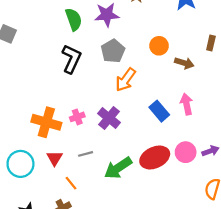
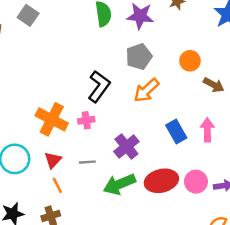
black L-shape: (71, 59) -> (99, 86), moved
purple cross: (109, 118) -> (126, 146), moved
orange line: (71, 183) -> (57, 185), moved

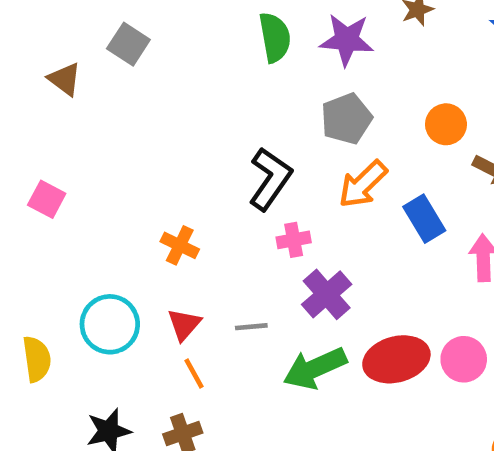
orange cross: (52, 119) -> (180, 245), size x0.6
pink cross: (86, 120) -> (294, 240), moved
blue rectangle: (176, 132) -> (424, 219), moved

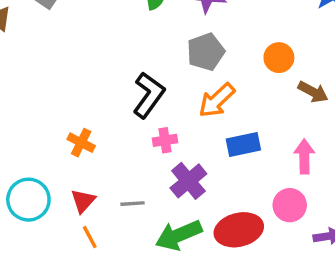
blue rectangle: (424, 219) -> (243, 145), moved, turned -72
pink circle: (464, 359) -> (290, 205), moved

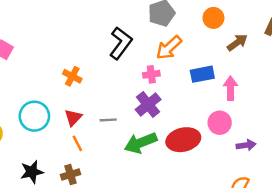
brown arrow: (313, 92) -> (237, 43), turned -65
pink cross: (165, 140) -> (151, 74), moved
blue rectangle: (243, 145) -> (202, 74), moved

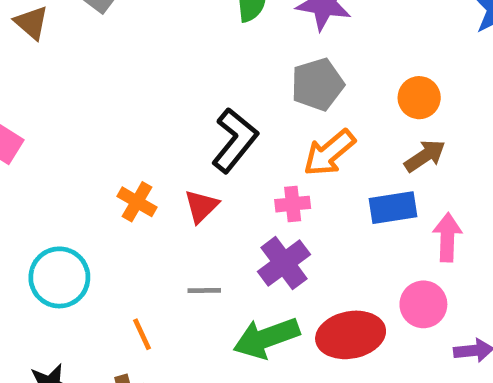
brown arrow: (237, 43) -> (425, 156), moved
red triangle: (73, 118) -> (201, 206), moved

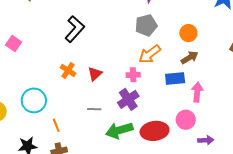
black L-shape: (235, 140) -> (75, 29), moved
orange line: (142, 334) -> (56, 125), moved

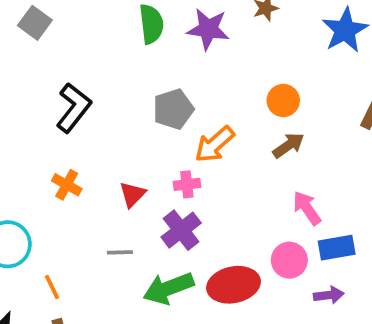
gray pentagon: (146, 25) -> (173, 109), moved
red triangle: (95, 74) -> (132, 194), moved
blue rectangle: (175, 79) -> (337, 248), moved
pink arrow: (197, 92) -> (307, 208), turned -36

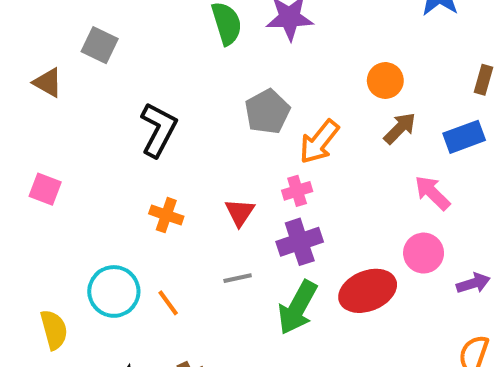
purple cross: (181, 230) -> (300, 242), turned 30
blue rectangle: (337, 248) -> (464, 137), moved
orange line: (52, 287) -> (168, 303), moved
green arrow: (168, 288) -> (297, 307), turned -30

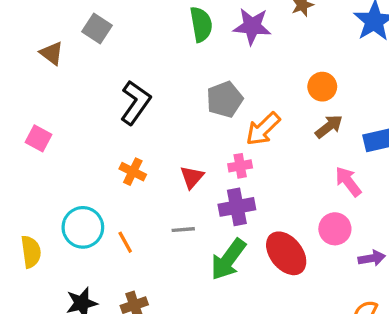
red ellipse: (368, 291) -> (286, 253), turned 66

